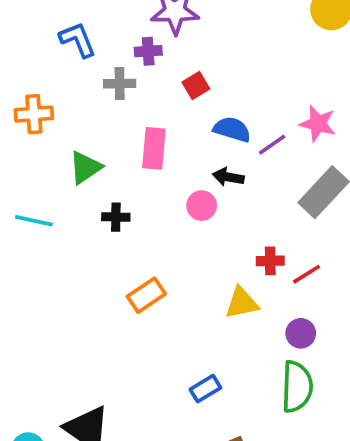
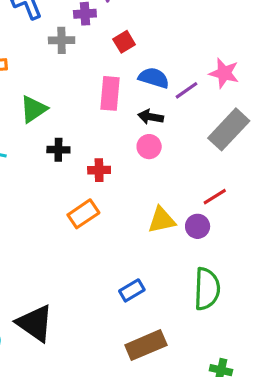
pink rectangle: (154, 148) -> (110, 93), moved
pink circle: (202, 206) -> (149, 147), moved
red cross: (270, 261) -> (99, 170), moved
purple circle: (301, 333) -> (198, 226), moved

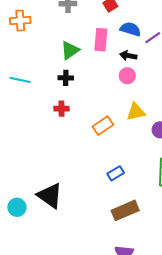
green triangle: (33, 109) -> (70, 50), moved
red cross: (99, 170) -> (62, 109), moved
orange rectangle: (83, 214) -> (103, 126), moved
yellow triangle: (162, 220) -> (136, 112), moved

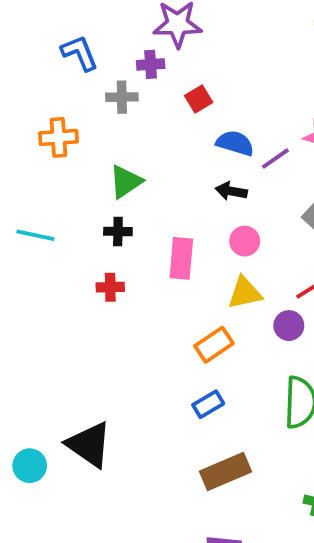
orange cross: (20, 21) -> (58, 137), moved
pink rectangle: (101, 40) -> (181, 258), moved
pink circle: (127, 76) -> (245, 241), moved
orange rectangle: (103, 126) -> (214, 345), moved

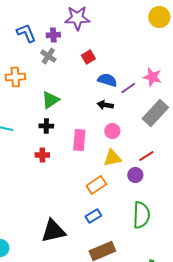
purple cross: (151, 64) -> (53, 35), moved
gray cross: (122, 97) -> (48, 56), turned 35
black triangle: (89, 445) -> (53, 231), moved, turned -48

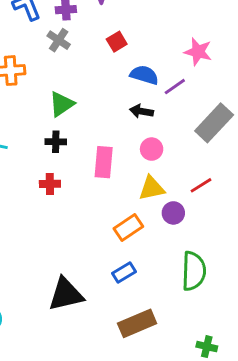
pink star: (152, 77) -> (198, 52), moved
purple circle: (135, 175) -> (173, 213), moved

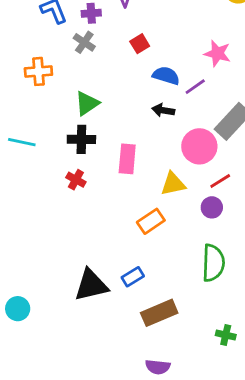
black cross: (56, 142) -> (81, 139), size x1.4
pink circle: (152, 149) -> (199, 146), moved, size x1.6
red cross: (50, 184) -> (76, 180), turned 30
purple circle: (173, 213) -> (212, 207), moved
blue rectangle: (124, 272) -> (133, 277), moved

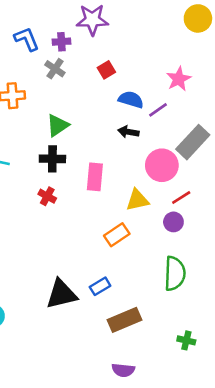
pink star: (217, 53) -> (179, 79), turned 30

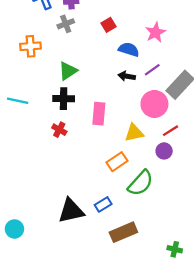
gray cross: (55, 69) -> (66, 24), turned 35
pink star: (179, 79) -> (155, 32), moved
purple line: (158, 110) -> (152, 70), moved
green semicircle: (175, 273) -> (141, 183), moved, turned 40

